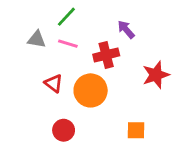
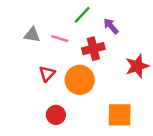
green line: (66, 17) -> (82, 15), moved
red triangle: (54, 83) -> (47, 74), turned 36
orange square: (136, 130) -> (120, 115), size x1.5

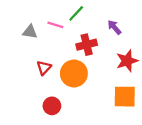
purple arrow: (111, 26) -> (114, 27), moved
pink line: (60, 39) -> (55, 25), moved
orange square: (120, 115) -> (125, 97), moved

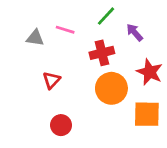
green line: (76, 13) -> (106, 16), moved
red star: (127, 61) -> (150, 72), turned -30
orange circle: (74, 73) -> (111, 88), moved

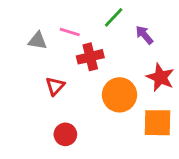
red cross: (102, 53) -> (90, 57), moved

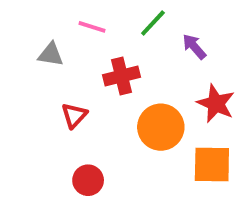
pink line: (70, 32) -> (92, 27), moved

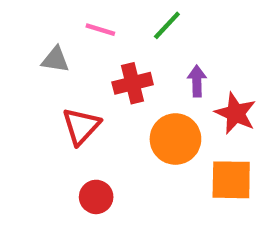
purple arrow: (194, 47) -> (197, 81), moved, turned 40
red triangle: (74, 115) -> (81, 126), size x1.4

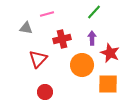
green line: (167, 25) -> (94, 12), moved
pink line: (100, 30) -> (47, 14), turned -32

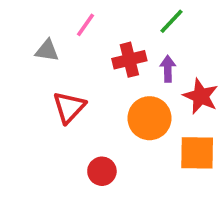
pink line: (47, 14) -> (85, 25), turned -40
red cross: (62, 39) -> (129, 60), moved
red circle: (45, 92) -> (102, 171), moved

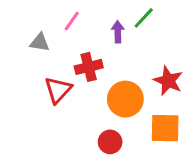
red cross: (129, 60) -> (89, 67), moved
purple arrow: (168, 69) -> (118, 32), moved
red circle: (102, 171) -> (110, 142), moved

